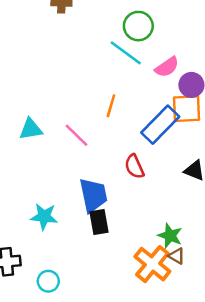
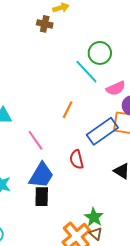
pink line: (77, 135) -> (35, 140), moved
blue trapezoid: (93, 195) -> (41, 175), turned 32

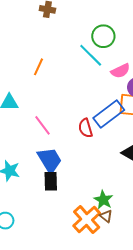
orange line: (68, 110) -> (39, 67), moved
red semicircle: (77, 159) -> (85, 128), moved
blue trapezoid: (41, 175) -> (50, 160), turned -60

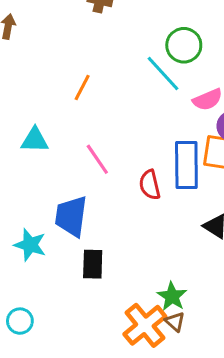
blue rectangle: (109, 114) -> (186, 165), turned -56
pink line: (43, 125) -> (97, 159), moved
blue trapezoid: (50, 160) -> (71, 216), moved, turned -144

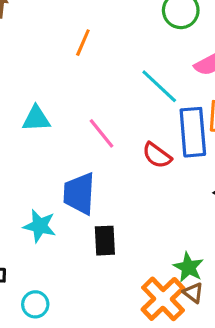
cyan line: (163, 73) -> (159, 86), moved
orange line: (82, 87) -> (83, 43), moved
red semicircle: (150, 185) -> (157, 155), turned -36

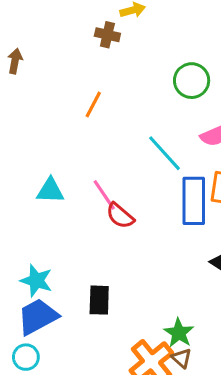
cyan triangle: (36, 119) -> (50, 191), moved
red semicircle: (157, 155) -> (120, 216), moved
blue trapezoid: (79, 194) -> (38, 317), moved, turned 54

